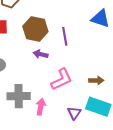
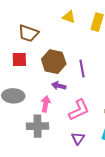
pink arrow: (41, 107) -> (46, 104), moved
purple triangle: (74, 113) -> (78, 138), moved

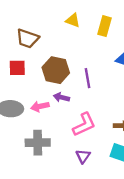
pink arrow: (46, 104) -> (40, 106), moved, turned -112

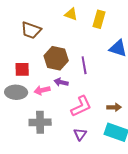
red square: (17, 68) -> (22, 69), moved

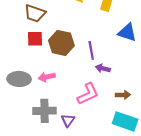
red square: (22, 69) -> (35, 39), moved
purple arrow: (61, 82) -> (103, 68), moved
purple triangle: (80, 134) -> (68, 120), moved

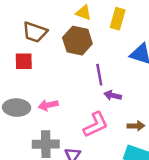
red square: (35, 39) -> (24, 61), moved
brown hexagon: (61, 43) -> (77, 41), moved

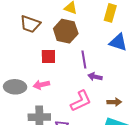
yellow rectangle: (118, 19) -> (110, 13), moved
red square: (24, 61) -> (48, 56), moved

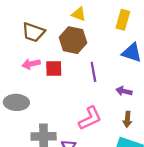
purple arrow: (95, 77) -> (124, 91), moved
pink arrow: (41, 85) -> (31, 64), moved
brown arrow: (114, 102) -> (127, 119), turned 96

